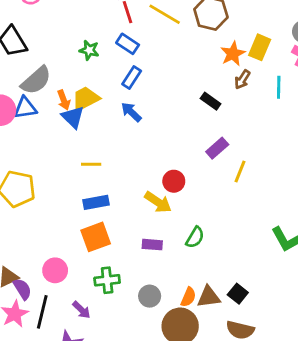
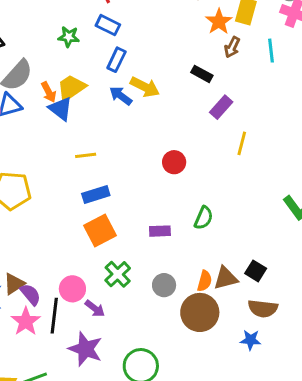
purple rectangle: (217, 148) -> (221, 107), moved
yellow arrow: (158, 202) -> (145, 87), moved
pink circle: (55, 270) -> (72, 289), moved
green cross: (107, 280) -> (118, 274), turned -30

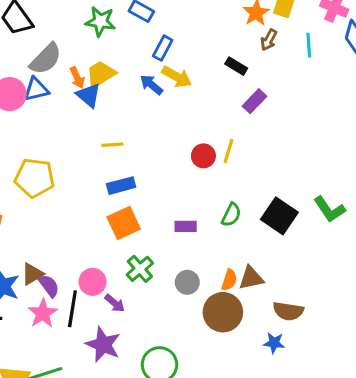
green star: (69, 37) -> (100, 21), size x1.4
blue rectangle: (116, 60) -> (163, 48), moved
yellow line: (242, 143) -> (229, 151), moved
black square: (256, 271) -> (279, 216), moved, size x1.6

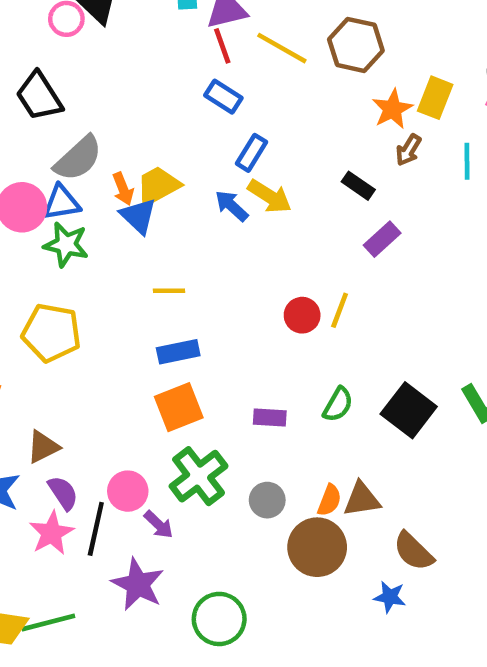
green star: (100, 21) -> (66, 245), moved
green cross: (140, 269) -> (199, 476), size x1.4
brown triangle: (32, 274) -> (43, 447), moved
brown semicircle: (288, 311) -> (413, 551), turned 32

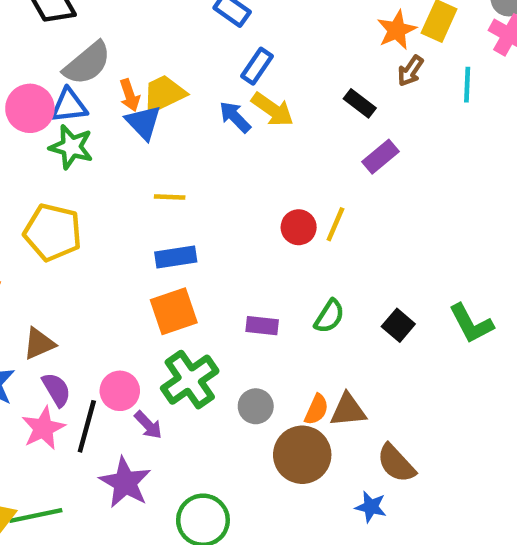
black square: (409, 410) -> (398, 325), size x0.6

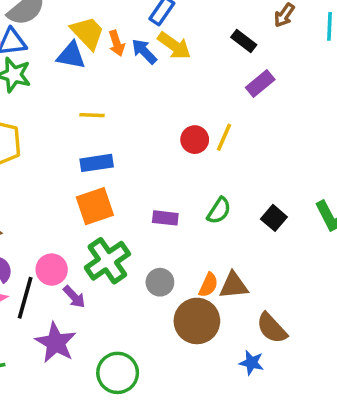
yellow trapezoid: (164, 94) -> (88, 33), turned 72
orange arrow: (130, 95) -> (117, 43), moved
blue triangle: (143, 122) -> (71, 56), turned -36

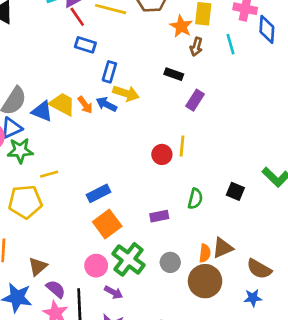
blue triangle: (71, 56) -> (42, 111), moved, turned 30
yellow line: (92, 115) -> (49, 174), moved
pink circle: (52, 270) -> (96, 266), moved

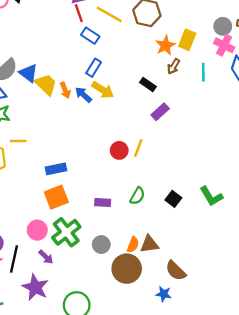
blue rectangle: (85, 45) -> (90, 36), moved
blue triangle: (42, 111) -> (28, 73), moved

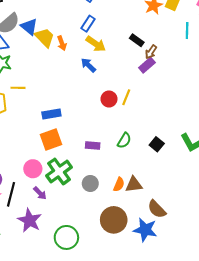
brown arrow: (174, 66) -> (151, 52), moved
blue arrow: (83, 95) -> (88, 65), moved
brown circle: (127, 269) -> (114, 220), moved
blue star: (164, 294) -> (145, 230), size x1.6

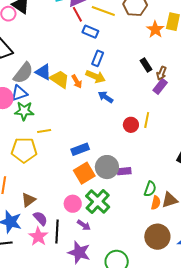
black rectangle: (137, 40) -> (146, 65), turned 32
yellow arrow: (96, 44) -> (96, 76), moved
green semicircle: (124, 141) -> (150, 189), moved
gray circle: (90, 183) -> (107, 167), moved, size x1.5

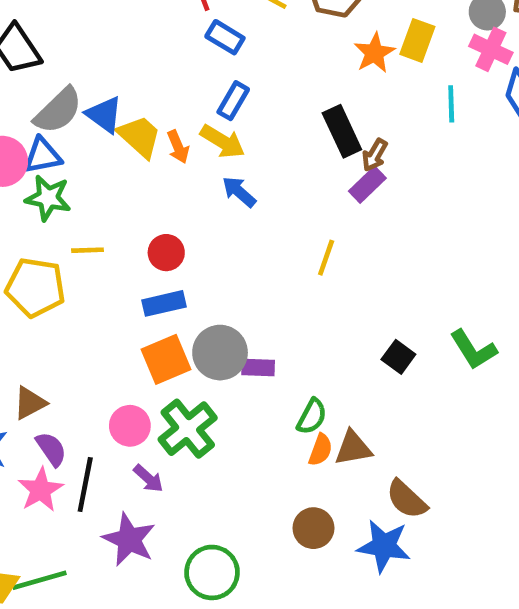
black rectangle: (146, 65) -> (342, 131), size x1.5
red circle: (131, 125) -> (166, 253), moved
brown circle: (157, 237) -> (313, 528), size x0.7

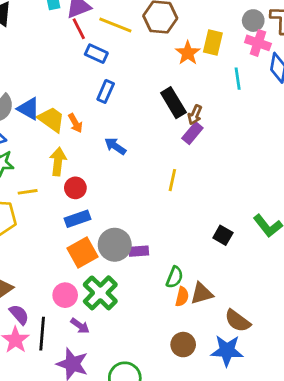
yellow arrow: (223, 141) -> (58, 162), moved, turned -108

